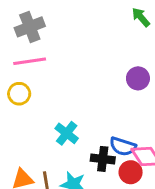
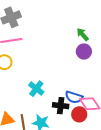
green arrow: (141, 17) -> (83, 34), moved

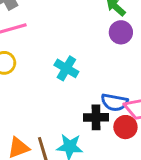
cyan cross: (36, 89) -> (66, 68), moved

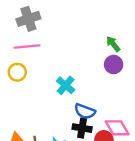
blue semicircle: (114, 102) -> (85, 111), moved

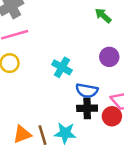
purple circle: (114, 65) -> (109, 57), moved

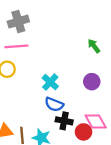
blue semicircle: (87, 91) -> (54, 104), moved

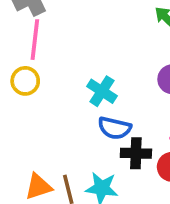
pink line: (16, 46) -> (35, 40), turned -70

